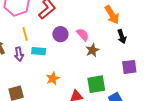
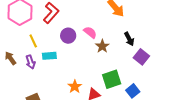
black arrow: (122, 36) -> (129, 39), moved
purple square: (129, 67) -> (141, 57), turned -35
orange star: (53, 79) -> (75, 87), moved

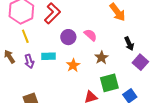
yellow line: (33, 41) -> (25, 36), moved
brown star: (102, 46) -> (101, 58), moved
orange star: (75, 87) -> (73, 65), moved

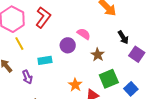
purple circle: (68, 37) -> (68, 45), moved
purple arrow: (29, 61) -> (27, 77), moved
orange star: (73, 65) -> (75, 85), moved

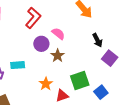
red L-shape: (43, 17) -> (33, 18), moved
brown star: (98, 55) -> (58, 56), moved
cyan rectangle: (45, 60) -> (18, 65), moved

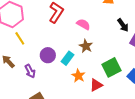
purple circle: (41, 44) -> (48, 55), moved
cyan rectangle: (18, 65) -> (67, 58), moved, turned -40

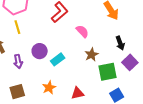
brown star: (86, 46) -> (91, 55), moved
green square: (111, 67) -> (107, 72), moved
orange star: (78, 76) -> (49, 88), moved

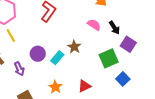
pink semicircle: (82, 31) -> (94, 25), moved
brown star: (91, 55) -> (74, 47), moved

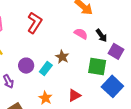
green square: (109, 58) -> (97, 67), turned 36
blue square: (123, 79) -> (112, 86), size x1.5

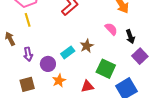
purple circle: (26, 66) -> (48, 64), moved
green square: (97, 67) -> (106, 69), moved

